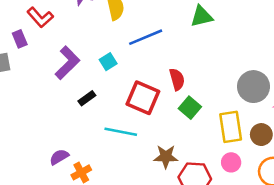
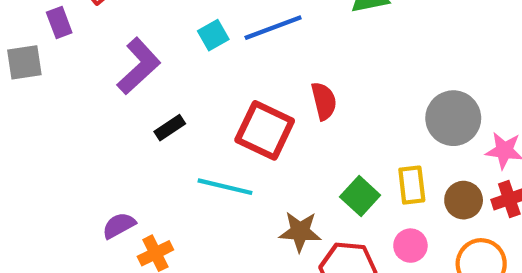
cyan square: (108, 62) -> (213, 35), moved
green square: (190, 108) -> (360, 196), moved
yellow rectangle: (231, 127) -> (412, 185), size x0.7

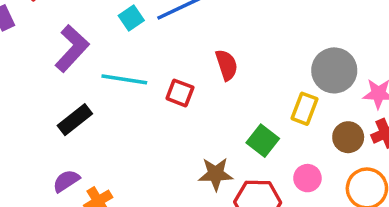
black rectangle: (170, 128) -> (75, 120), moved, size x1.4
red square: (265, 130) -> (180, 93), size x0.6
yellow rectangle: (412, 185) -> (304, 109), moved, turned 32
cyan line: (225, 187) -> (124, 79), moved

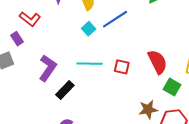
purple L-shape: (72, 48) -> (48, 68), moved
red semicircle: (227, 65) -> (158, 62), moved, size x1.4

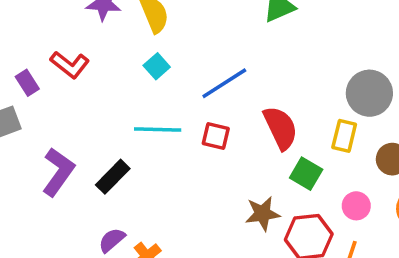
red L-shape: (30, 19) -> (70, 65), moved
blue line: (115, 19) -> (224, 83), moved
purple L-shape: (48, 68) -> (58, 172), moved

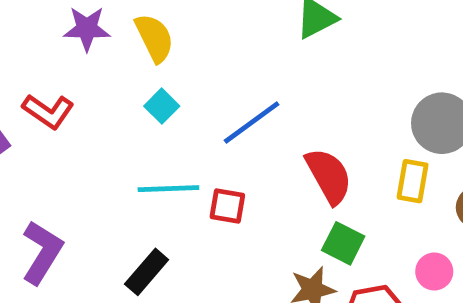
red square: (216, 136) -> (227, 206), moved
green square: (306, 174) -> (343, 243), moved
black rectangle: (113, 177) -> (147, 272), moved

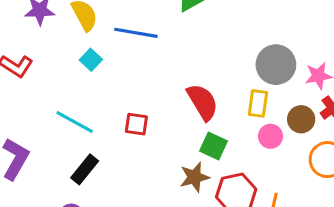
blue line: (252, 122) -> (136, 33), moved, turned 48
cyan line: (168, 189) -> (75, 122), moved, turned 33
pink circle: (434, 272) -> (270, 136), moved

